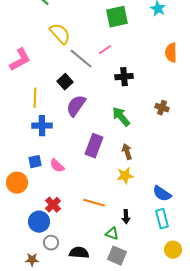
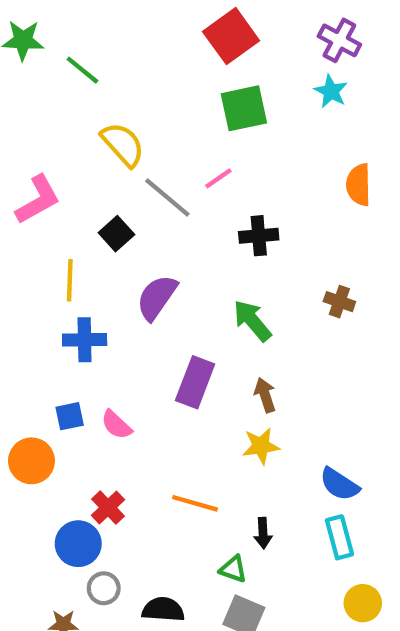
black square: (65, 82) -> (116, 234), moved

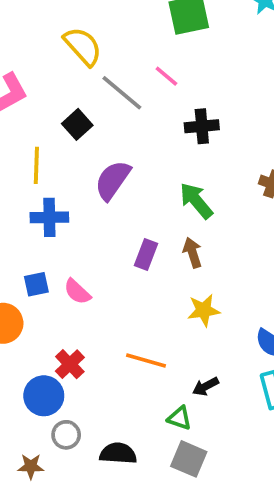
pink line: (218, 178) -> (166, 76), turned 75
purple rectangle: (195, 382) -> (146, 254), size x0.7
brown arrow: (265, 395) -> (192, 253), moved
black arrow: (263, 533) -> (205, 386), turned 65

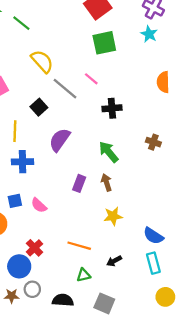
green triangle: (179, 418) -> (84, 275), moved, turned -32
brown star: (31, 466) -> (12, 296), moved

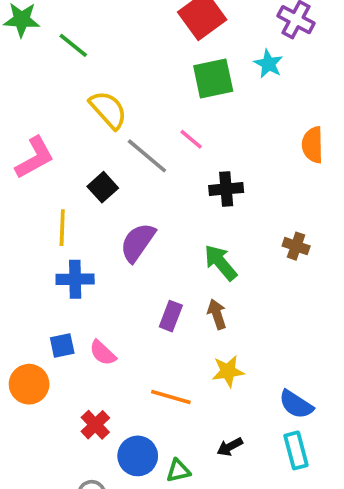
cyan star: (149, 34) -> (268, 64), moved
orange line: (79, 246) -> (171, 397), moved
blue circle: (19, 266) -> (138, 456), moved

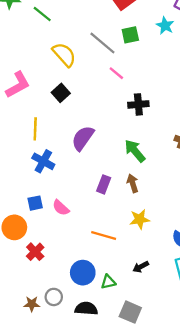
green square: (213, 79) -> (130, 35), size x0.7
gray line: (147, 156) -> (102, 43), moved
black square: (103, 187) -> (61, 93), moved
blue cross: (75, 279) -> (43, 161), turned 30
red cross: (95, 425) -> (35, 252), moved

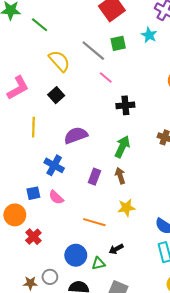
purple semicircle: (83, 138) -> (76, 135), turned 35
green arrow: (135, 151) -> (122, 147), turned 65
blue cross: (43, 161) -> (54, 165), moved
black arrow: (141, 267) -> (116, 249), moved

